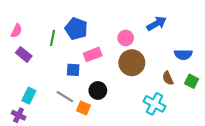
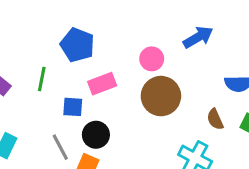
green line: (53, 38) -> (42, 79), moved
black circle: (98, 90) -> (96, 135), moved
gray line: (65, 97) -> (60, 147), turned 30

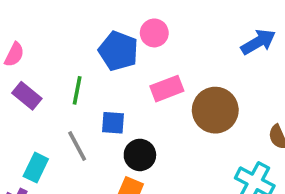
pink circle: (152, 59) -> (154, 33), moved
pink rectangle: (102, 84) -> (167, 89), moved
gray line: (60, 147) -> (77, 146), moved

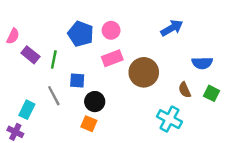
pink circle: (154, 33) -> (111, 30), moved
purple rectangle: (27, 96) -> (30, 55), moved

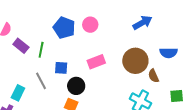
pink rectangle: (112, 58) -> (96, 62), moved
brown circle: (144, 72) -> (135, 61), moved
green square: (212, 93) -> (177, 96), moved, turned -32

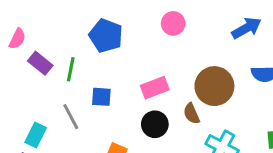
blue arrow: (142, 23) -> (247, 28), moved
pink circle: (90, 25) -> (173, 23), moved
brown semicircle: (154, 76) -> (192, 114), moved
black circle: (76, 86) -> (155, 124), moved

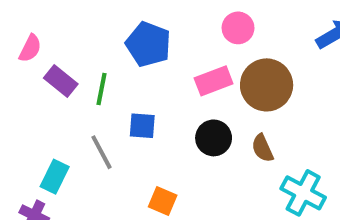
brown circle: (214, 86) -> (267, 85), moved
pink rectangle: (155, 88) -> (214, 81), moved
black circle: (155, 124) -> (214, 138), moved

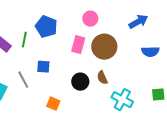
pink rectangle: (214, 81) -> (78, 45), turned -54
green line: (102, 89) -> (24, 40), moved
black circle: (214, 138) -> (80, 82), moved

